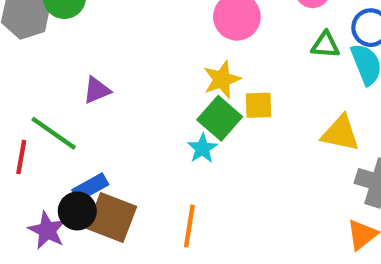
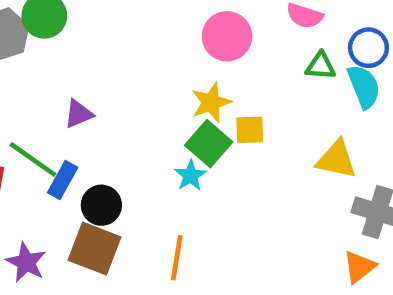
blue rectangle: (90, 187) -> (63, 180), moved, turned -32
black circle: (77, 211) -> (101, 205), moved

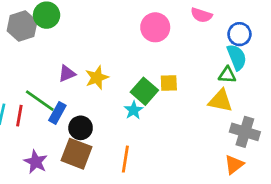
green triangle: (321, 66) -> (227, 75), moved
yellow star: (211, 102) -> (97, 78), moved

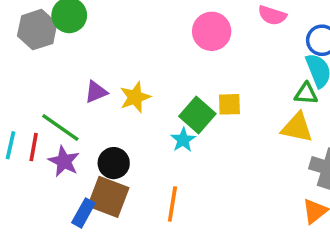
blue rectangle: (57, 113) -> (83, 213), moved
purple star: (36, 162) -> (64, 161), moved

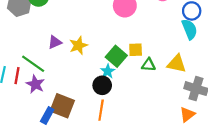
green triangle: (306, 94) -> (149, 65), moved
black circle: (114, 163) -> (102, 85), moved

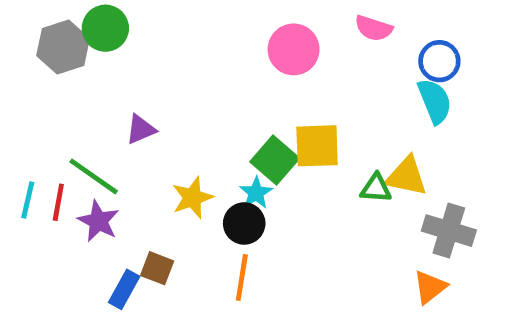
yellow star: (78, 45) -> (192, 198), moved
yellow square: (136, 50) -> (317, 146), size x1.5
green triangle: (149, 65) -> (376, 188), moved
brown square: (62, 106) -> (157, 268), size x0.6

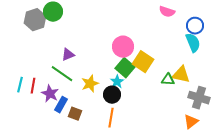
pink circle: (294, 49) -> (123, 47), moved
yellow square: (317, 146) -> (143, 62), turned 35
green line: (94, 176) -> (62, 74), moved
blue rectangle: (124, 289) -> (61, 105), moved

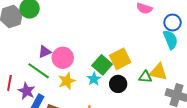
pink circle: (123, 47) -> (63, 58), moved
yellow square: (143, 62) -> (120, 59), turned 30
black circle: (112, 95) -> (118, 84), moved

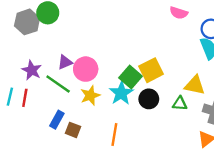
green triangle: (145, 77) -> (180, 104), moved
cyan star: (94, 79) -> (121, 93), size x1.5
purple star: (27, 91) -> (32, 70), moved

